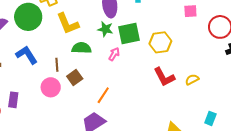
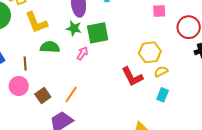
yellow hexagon: (160, 42) -> (150, 52), moved
brown square: (75, 78) -> (43, 96), moved
yellow semicircle: (192, 80) -> (161, 72), moved
cyan rectangle: (210, 118) -> (163, 95), moved

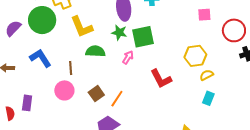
red L-shape: (132, 77) -> (161, 79), moved
brown square: (43, 96) -> (96, 94), moved

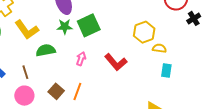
pink arrow: (128, 57) -> (81, 59), moved
yellow semicircle: (207, 75) -> (159, 48), turned 48

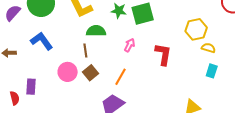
red L-shape: (116, 62) -> (163, 54), turned -140
brown line: (25, 72) -> (85, 51), moved
brown square: (56, 91) -> (91, 73), moved

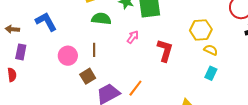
brown line: (85, 51) -> (94, 50), moved
brown square: (91, 73) -> (88, 76), moved
orange line: (120, 77) -> (135, 88), moved
purple rectangle: (31, 87) -> (21, 52), moved

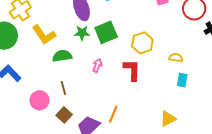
yellow hexagon: (201, 30) -> (142, 43), moved

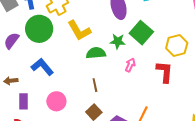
green square: (106, 32) -> (141, 33), turned -30
green star: (82, 33) -> (118, 41), moved
pink circle: (39, 100) -> (56, 101), moved

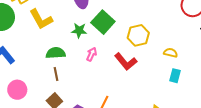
green semicircle: (96, 53) -> (56, 53), moved
red L-shape: (165, 72) -> (126, 62), turned 135

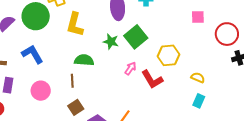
yellow L-shape: (41, 19) -> (75, 25), turned 35
pink arrow: (92, 54) -> (130, 68), moved
brown line: (56, 74) -> (72, 81), moved

